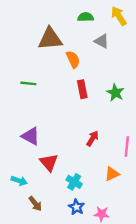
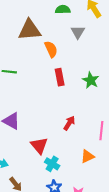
gray triangle: (102, 41) -> (78, 32), turned 32
red triangle: (49, 162) -> (39, 146), moved

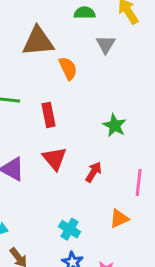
red rectangle: (60, 77) -> (49, 115), moved
green star: (91, 80) -> (115, 125), moved
red triangle: (39, 146) -> (55, 158), moved

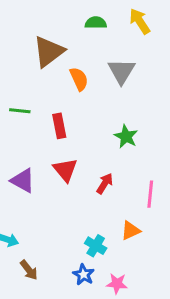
brown triangle: (38, 41) -> (49, 52), turned -32
gray triangle: (106, 44) -> (121, 71), moved, size x1.4
cyan cross: (70, 229) -> (96, 246), moved

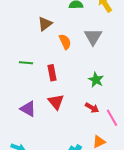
brown triangle: (49, 52) -> (45, 24), size x0.7
red arrow: (105, 184) -> (92, 108), moved, turned 88
pink line: (150, 194) -> (112, 118), turned -36

